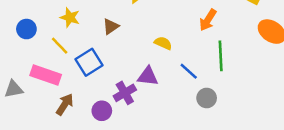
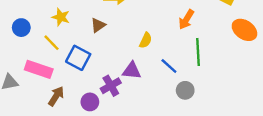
yellow semicircle: (163, 43) -> (146, 40), turned 91
blue square: (89, 62) -> (78, 58), turned -30

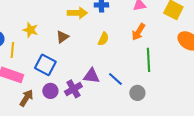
yellow semicircle: (146, 40) -> (103, 39), moved
yellow line: (51, 43) -> (12, 50), moved, turned 49
blue line: (169, 66) -> (115, 79), moved
purple circle: (90, 102) -> (50, 91), moved

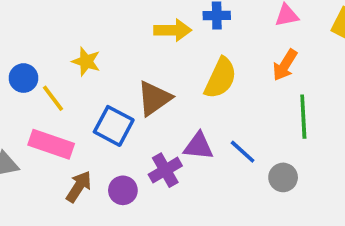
brown triangle: (62, 37) -> (154, 98), moved, size x1.5
yellow semicircle: (103, 39) -> (220, 78), size x1.6
yellow line: (12, 50) -> (53, 98), turned -42
purple circle: (50, 91) -> (123, 190), moved

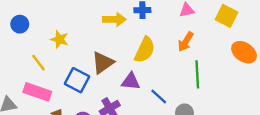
blue circle: (23, 78) -> (20, 24), moved
purple triangle: (198, 146) -> (131, 81), moved

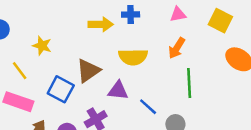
yellow semicircle: (145, 50) -> (133, 57), turned 64

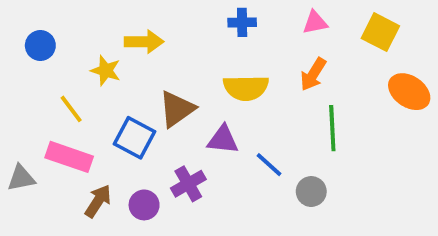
yellow arrow: (101, 24) -> (144, 42), moved

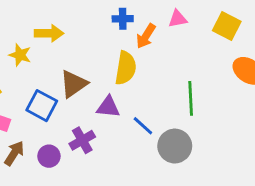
orange arrow: (313, 74) -> (146, 36), moved
yellow semicircle: (246, 88) -> (126, 68), turned -80
gray circle: (311, 192) -> (175, 146), size x1.5

